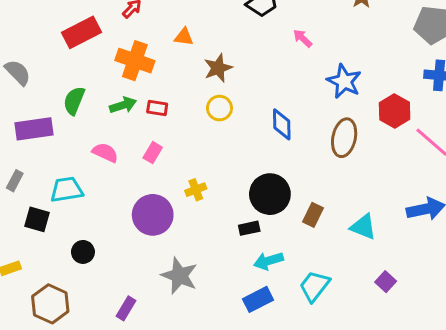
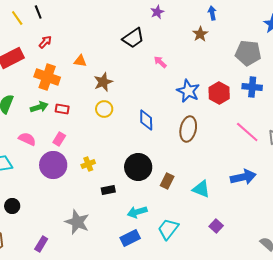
red hexagon: (395, 111) -> (219, 93), moved
purple circle: (153, 215) -> (53, 165), moved
black rectangle: (249, 228) -> (108, 190), moved

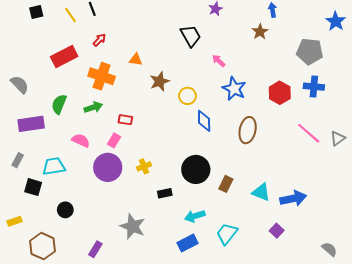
black trapezoid: (133, 38) -> (191, 36), turned -85
blue star: (188, 91) -> (234, 89), moved
red rectangle: (62, 109) -> (125, 120), moved
yellow circle: (104, 109) -> (187, 96), moved
blue arrow: (243, 177) -> (293, 198), moved

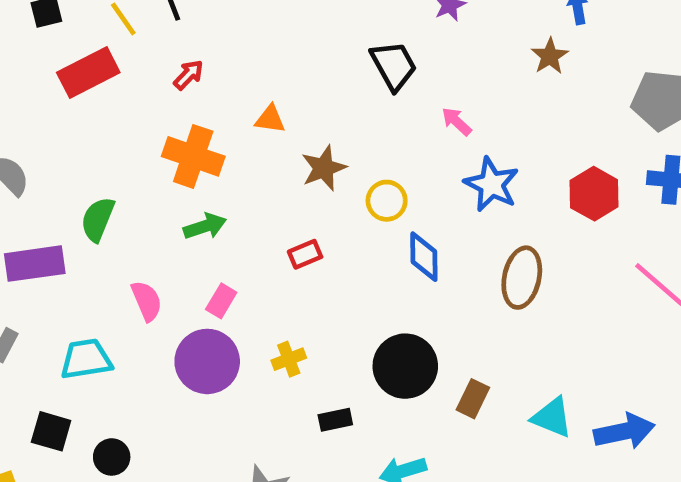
red rectangle: (64, 57) -> (88, 72), moved
green arrow: (93, 107) -> (205, 226), moved
red rectangle: (125, 120) -> (305, 254), moved, turned -32
pink semicircle: (81, 140) -> (147, 301), turned 42
black square: (33, 187) -> (51, 431), moved

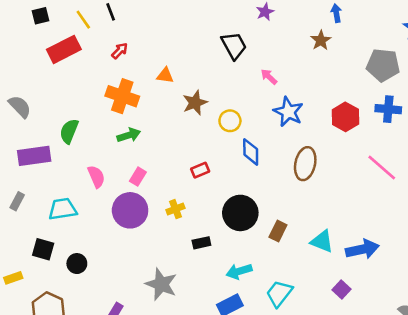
red rectangle: (305, 254) -> (200, 170), moved

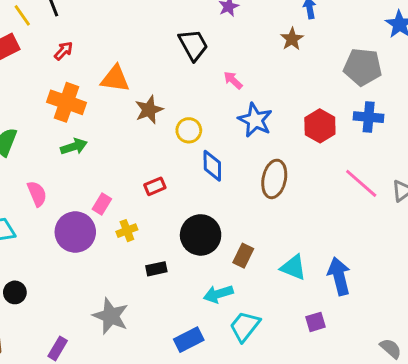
orange triangle: (165, 75) -> (115, 79), size x1.5
pink rectangle: (138, 177) -> (102, 204), moved
blue arrow: (362, 249) -> (339, 276), turned -92
cyan arrow: (239, 271) -> (218, 294), moved
purple square: (342, 289) -> (316, 322), turned 30

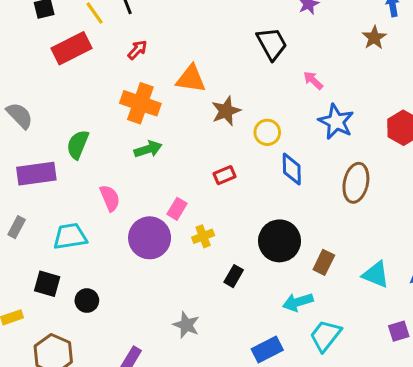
red rectangle: (155, 186) -> (224, 175), moved
black rectangle: (156, 269) -> (234, 276), turned -48
gray star: (111, 316) -> (186, 325), size x0.7

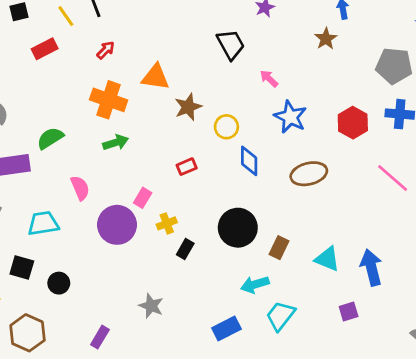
red rectangle: (72, 48) -> (45, 49), size x0.7
green semicircle: (78, 145) -> (50, 138), turned 36
brown ellipse: (356, 183) -> (309, 174), turned 64
black rectangle: (234, 276) -> (185, 249), moved

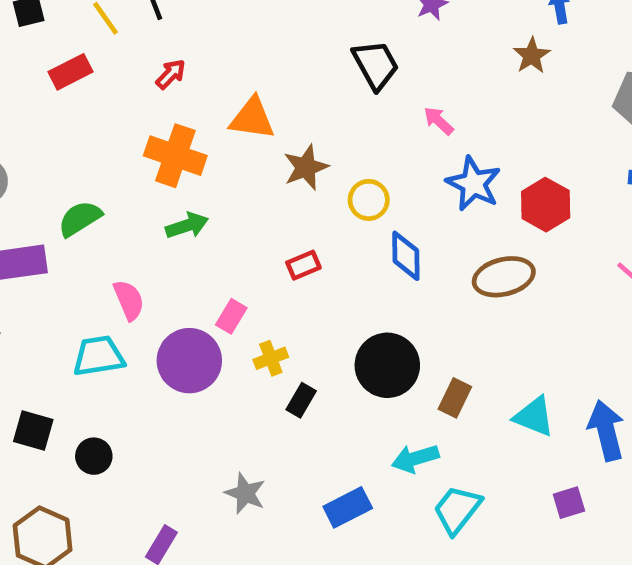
red hexagon: (353, 123) -> (546, 205), moved
cyan trapezoid: (43, 223) -> (98, 356), moved
blue rectangle: (226, 329) -> (348, 507), moved

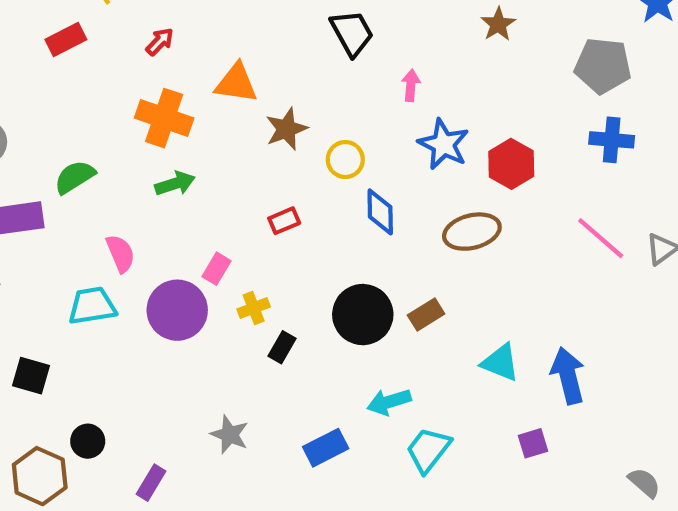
pink arrow: (439, 121) -> (411, 85), turned 52
brown rectangle: (455, 398) -> (426, 315), moved, turned 32
black circle: (94, 456) -> (88, 441), moved

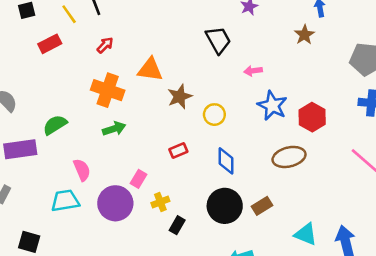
pink arrow: (411, 85) -> (253, 71), turned -102
blue diamond: (380, 212) -> (226, 161), moved

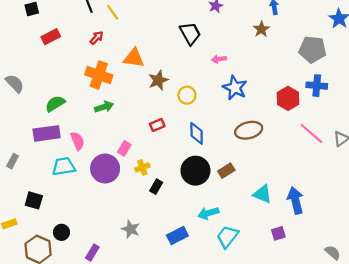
yellow line: (69, 14) -> (113, 12), moved
red hexagon: (312, 117) -> (288, 98), moved
purple rectangle: (20, 149) -> (47, 133), moved

